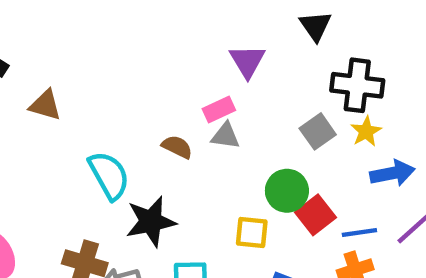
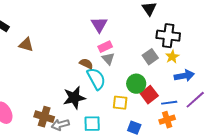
purple triangle: (247, 61) -> (99, 25), moved
gray triangle: (225, 136) -> (108, 59), turned 40
cyan semicircle: (109, 175) -> (96, 79), moved

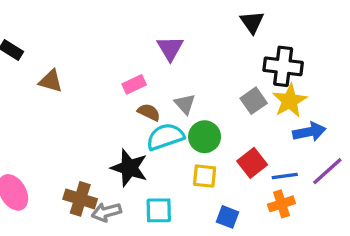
pink rectangle: (105, 47) -> (134, 84), moved
yellow star: (172, 57) -> (290, 101), size x1.5
cyan semicircle: (96, 79) -> (165, 137), turned -80
green circle: (136, 84) -> (205, 137), moved
black star: (74, 98) -> (129, 168), turned 30

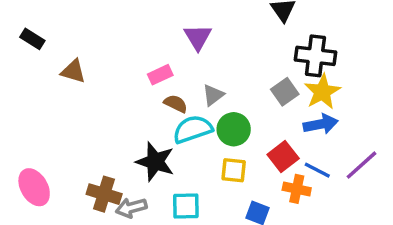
gray triangle: (185, 104) -> (213, 95), turned 35
blue arrow: (309, 132) -> (321, 124), moved
blue line: (285, 176) -> (317, 170), turned 35
orange cross: (281, 204) -> (297, 189), moved, turned 30

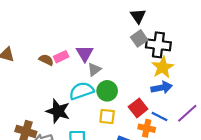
purple triangle: (198, 37) -> (85, 53), moved
gray square: (285, 92) -> (139, 38), moved
brown semicircle: (176, 104) -> (46, 60), moved

